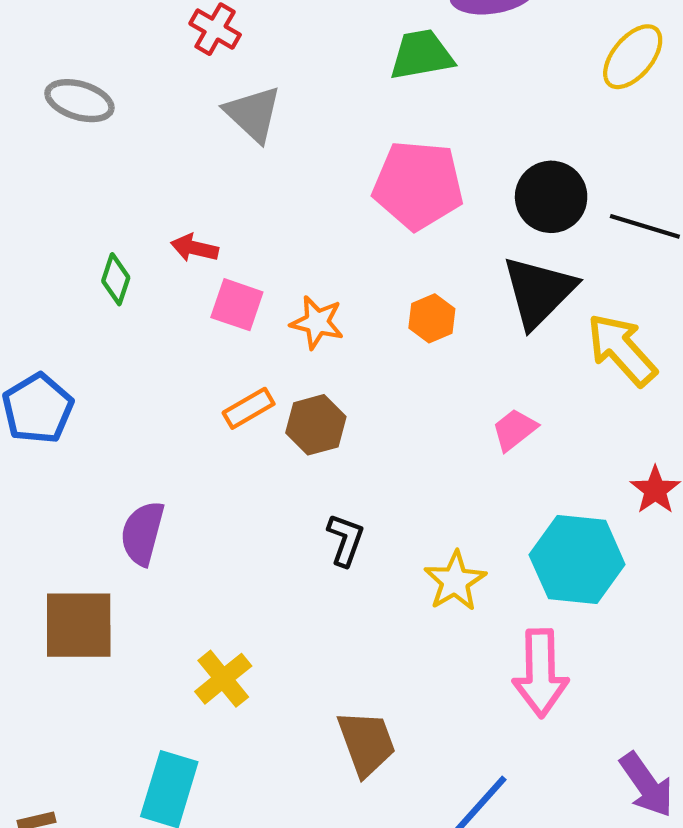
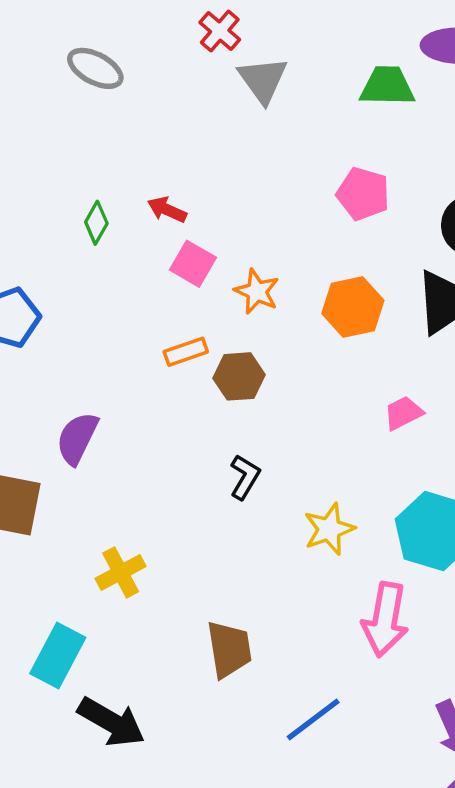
gray triangle: (253, 114) -> (263, 80), moved
pink pentagon: (418, 185) -> (363, 194), size x0.7
orange hexagon: (432, 318) -> (353, 307), size x1.5

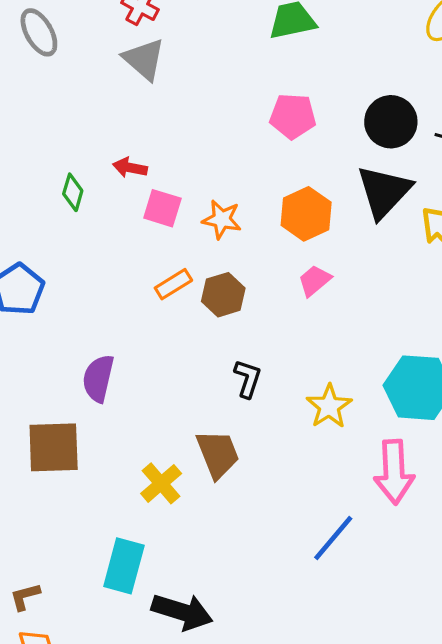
gray ellipse: (95, 68) -> (39, 32), moved, turned 45
gray triangle: (263, 80) -> (144, 59), moved
pink trapezoid: (403, 413) -> (315, 281), moved
brown trapezoid: (229, 649) -> (218, 454), moved
blue line: (313, 720) -> (333, 538), moved

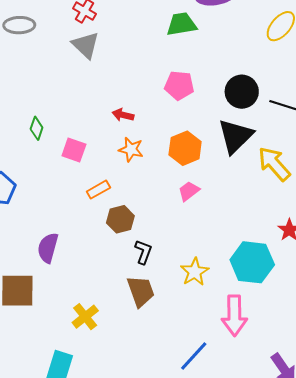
gray ellipse: (39, 32) -> (19, 25), turned -64
red arrow: (130, 168) -> (123, 115), moved
pink square: (162, 208) -> (74, 150), moved
brown hexagon: (223, 295) -> (120, 219), moved
brown trapezoid: (218, 454) -> (141, 291), moved

